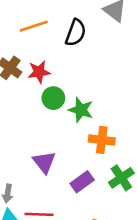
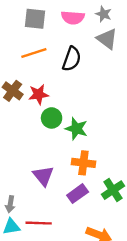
orange cross: (102, 140) -> (83, 163), moved

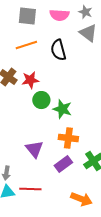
black semicircle: (72, 59) -> (58, 50), turned 145

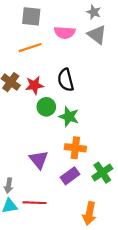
pink semicircle: (59, 15) -> (65, 33), moved
black semicircle: (58, 50) -> (66, 80), moved
orange arrow: (81, 199) -> (89, 213), turned 80

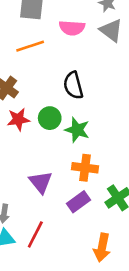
red star: (34, 85) -> (18, 119), moved
red line: (34, 203) -> (35, 234), turned -65

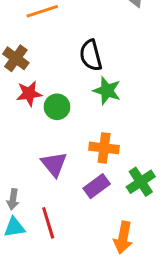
green circle: (50, 118) -> (57, 107), moved
green star: (77, 130) -> (107, 91), moved
red line: (35, 234) -> (48, 223), turned -44

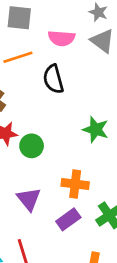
black semicircle: (91, 55) -> (53, 79), moved
green star: (107, 91) -> (96, 129), moved

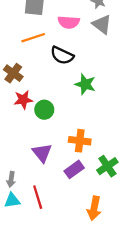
black semicircle: (53, 79) -> (62, 55), turned -50
green star: (96, 129) -> (85, 84), moved

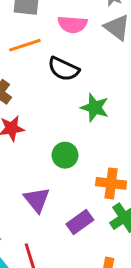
green circle: (44, 110) -> (65, 155), moved
orange cross: (80, 141) -> (111, 183), moved

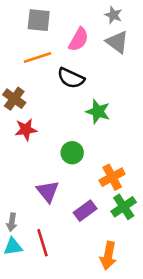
pink semicircle: (72, 24) -> (79, 39), turned -65
orange cross: (111, 183) -> (112, 177), turned -35

